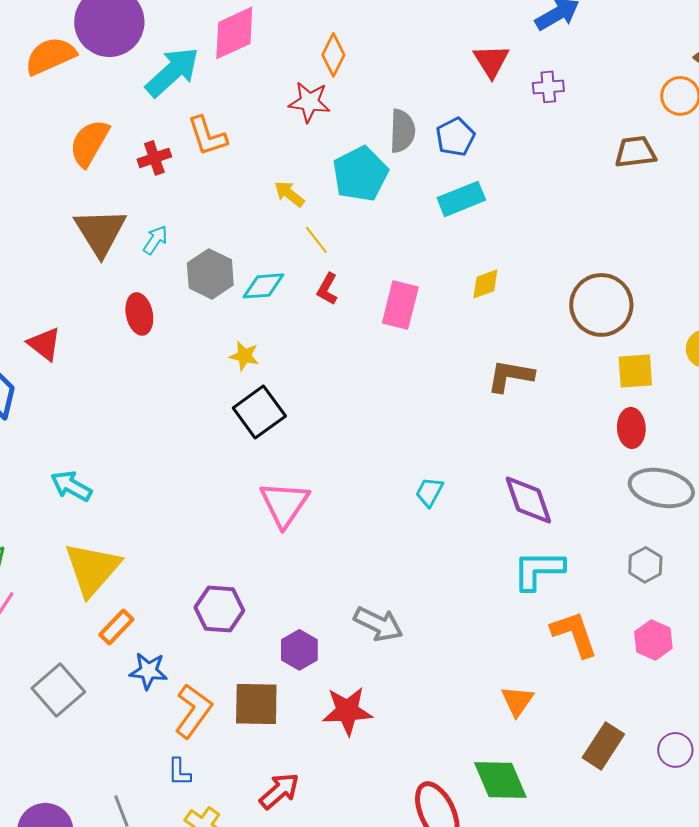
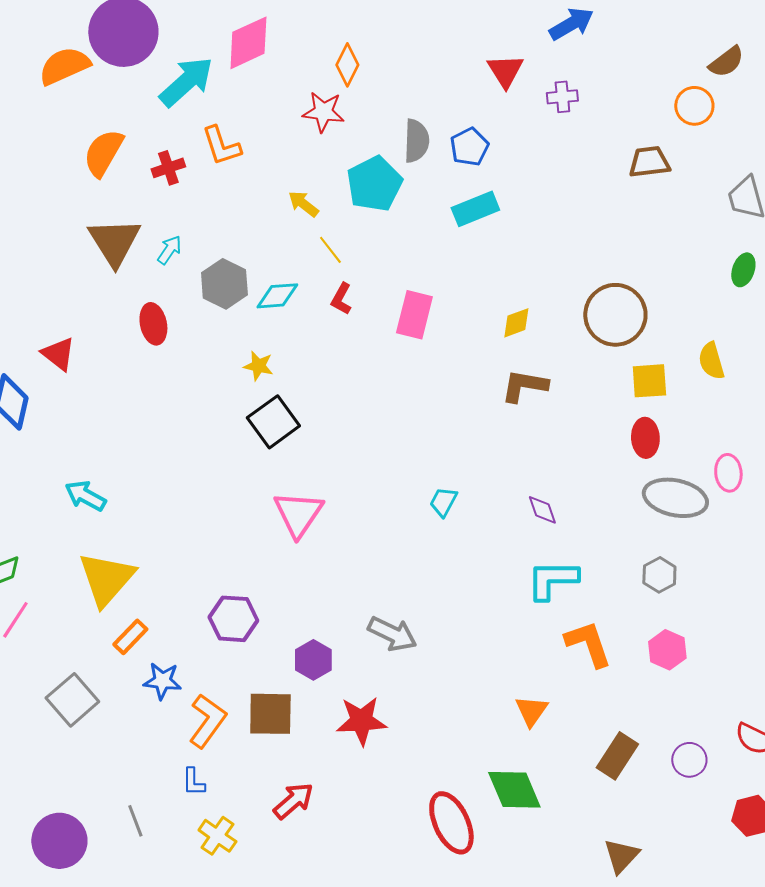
yellow diamond: (485, 284) -> (516, 323), moved
purple diamond: (528, 500) -> (542, 510), size x0.6

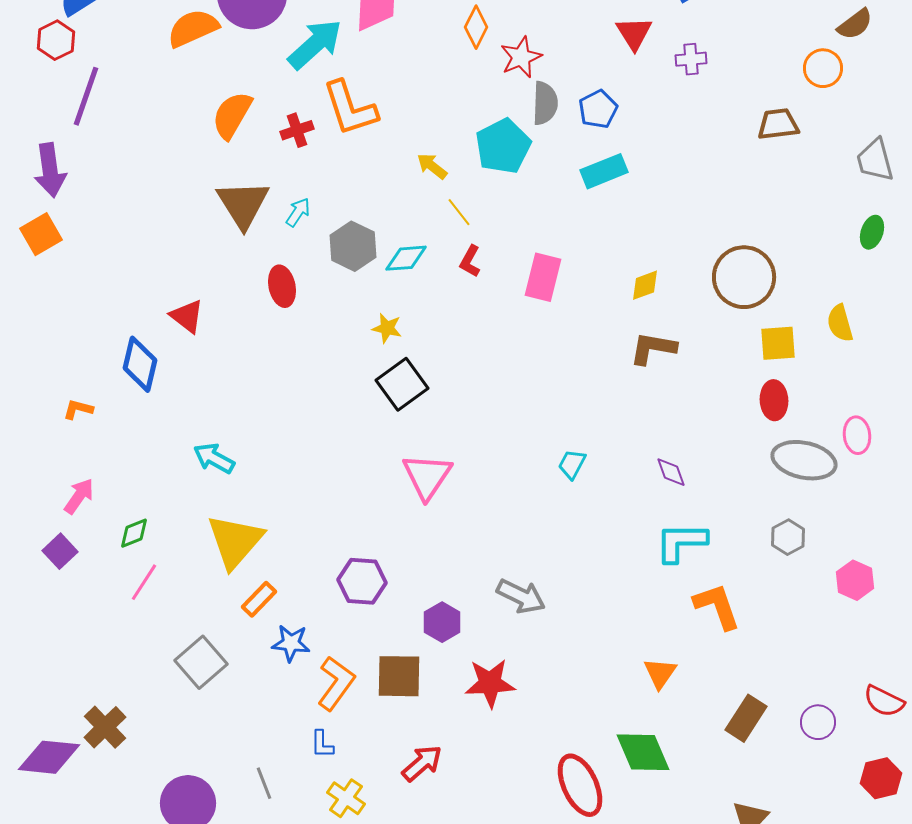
red star: (323, 112) -> (521, 57), moved, turned -30
orange L-shape: (221, 146) -> (350, 108), size x1.4
pink hexagon: (667, 650) -> (855, 580), moved

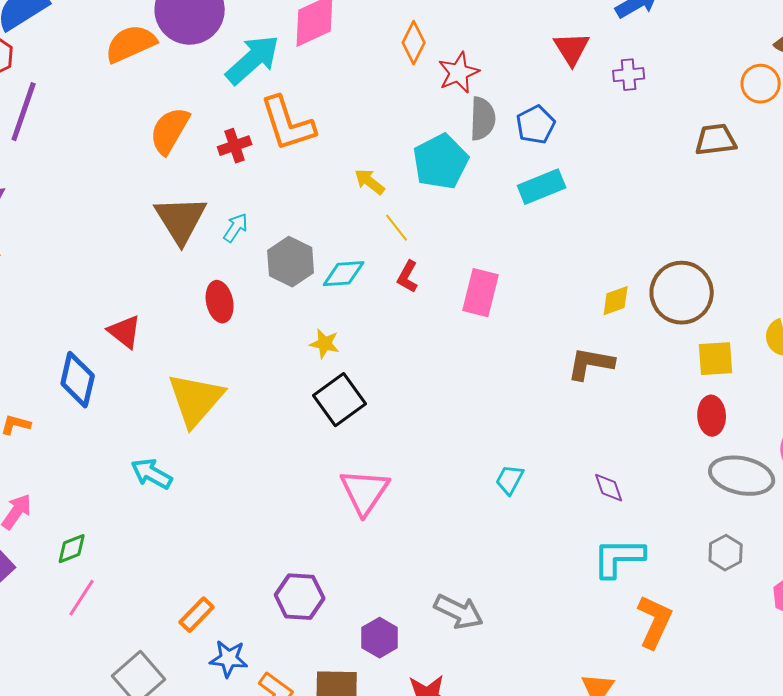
yellow diamond: (645, 285) -> (616, 301), moved
yellow triangle: (235, 541) -> (196, 400), moved
orange L-shape: (717, 606) -> (655, 622), turned 44

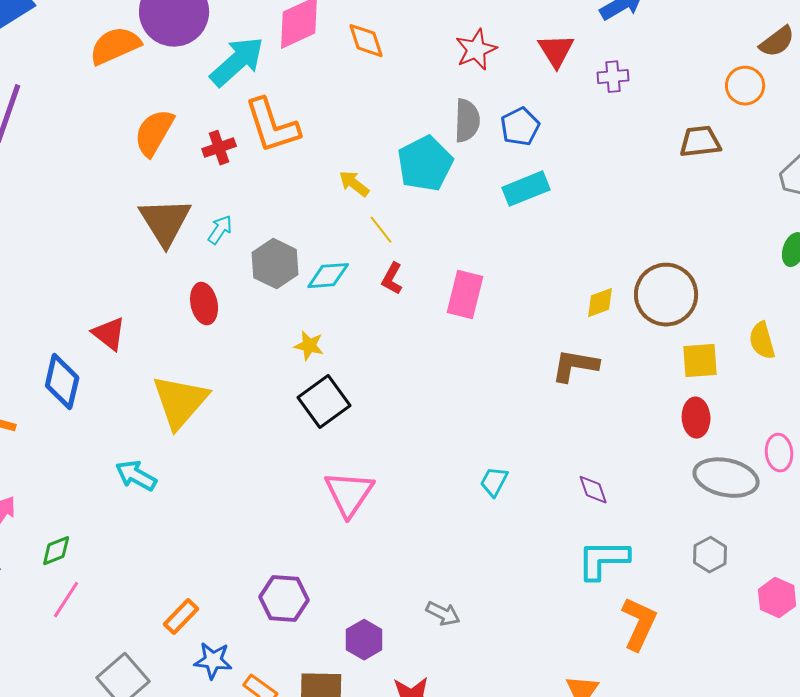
orange diamond: (414, 43) -> (366, 41), moved, turned -45
red star: (459, 73) -> (476, 50), moved
gray arrow: (459, 612) -> (443, 614), size x0.7

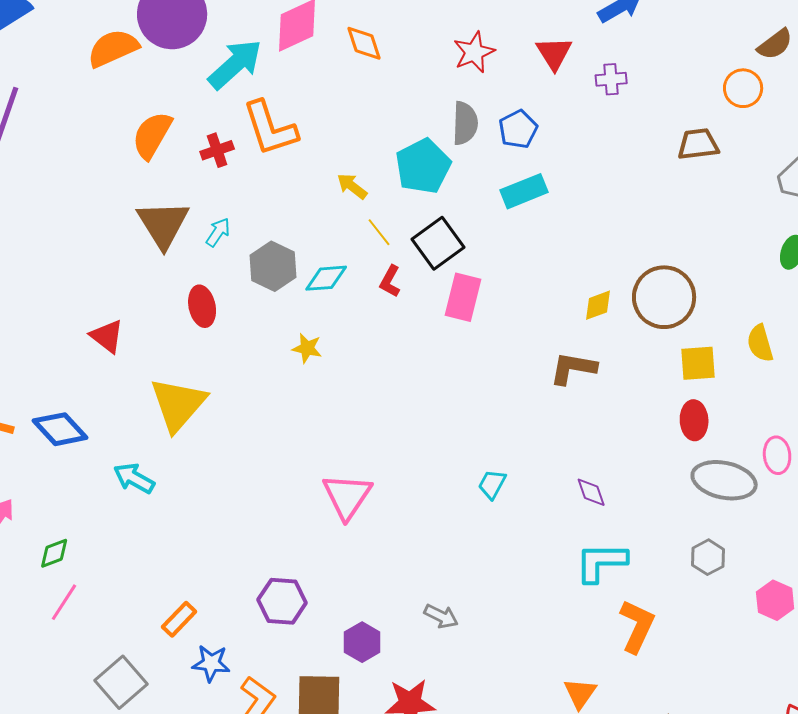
blue diamond: (62, 382) -> (60, 429), moved, turned -56
black square: (324, 402) -> (438, 243), moved

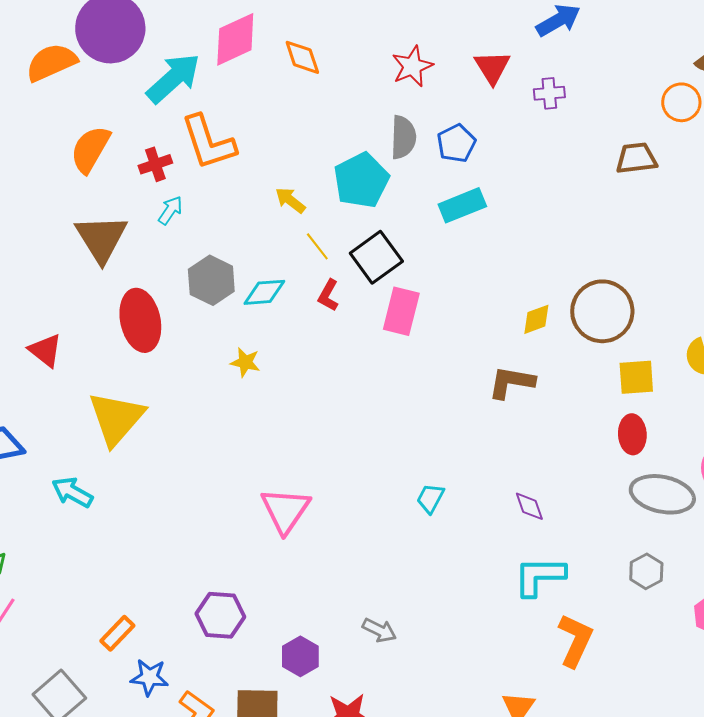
cyan arrow: (218, 232) -> (170, 210), moved
red ellipse: (202, 306) -> (140, 320), size x1.5

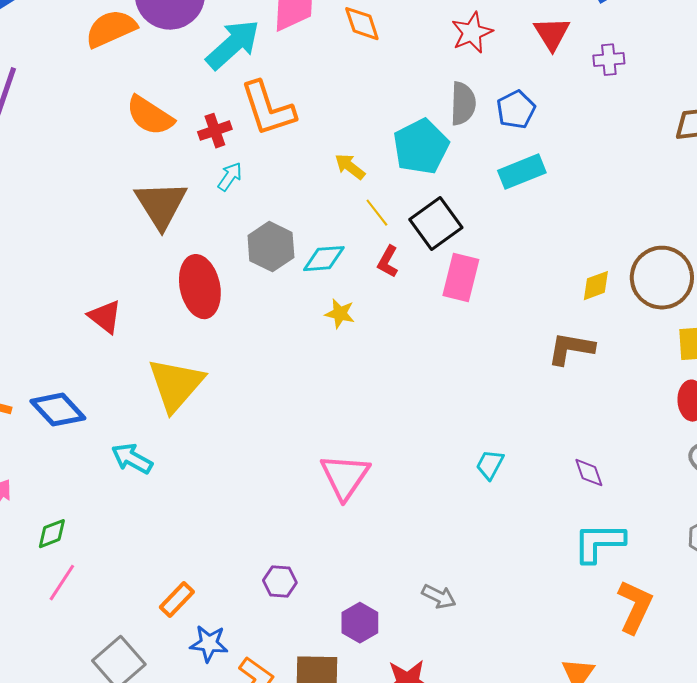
orange semicircle: (90, 149) -> (150, 116), turned -87
yellow star: (245, 362) -> (340, 314), moved
purple hexagon: (220, 615) -> (280, 582), size x0.7

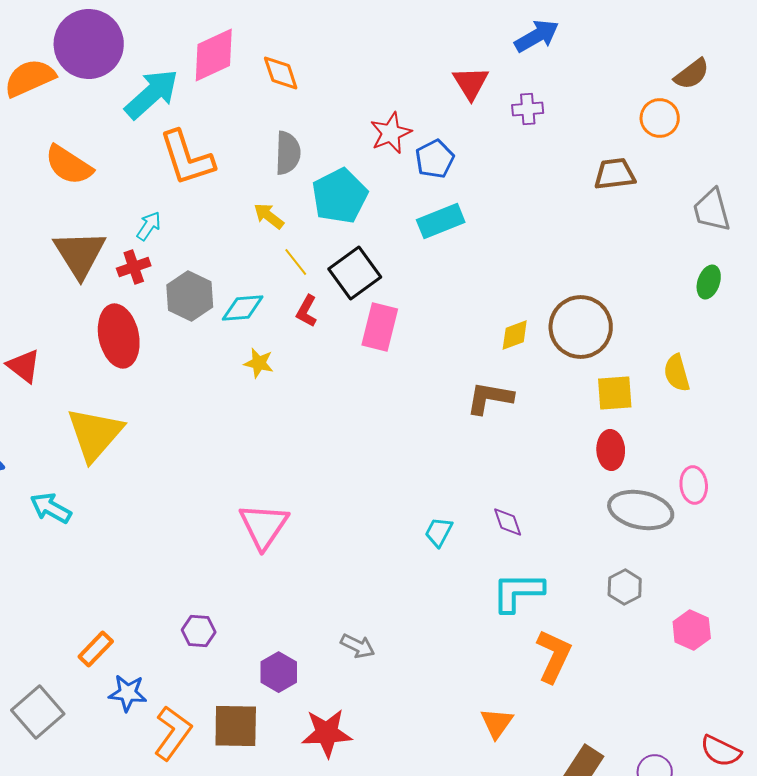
red star: (472, 33) -> (391, 133), moved
gray semicircle: (463, 104) -> (288, 153), moved
red cross: (215, 131) -> (134, 267), moved
cyan trapezoid: (490, 465) -> (439, 532), moved

